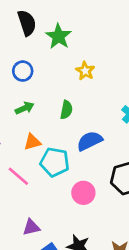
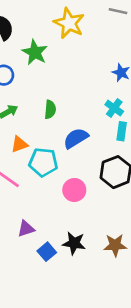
green star: (59, 36) -> (35, 52), moved
yellow star: (85, 71) -> (69, 23), moved, size x1.6

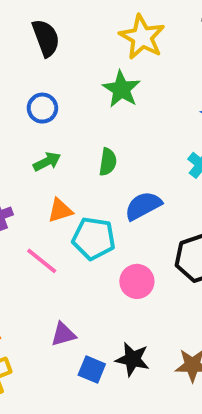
green star: (35, 52) -> (121, 89), moved
blue square: (47, 252) -> (92, 369), turned -30

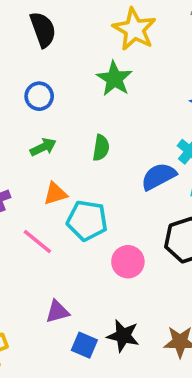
blue semicircle: (143, 206) -> (159, 176), moved

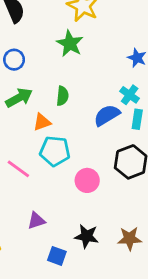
green arrow: (43, 147) -> (19, 98), size x1.4
orange triangle: (55, 194) -> (42, 122), moved
blue square: (84, 345) -> (57, 256), moved

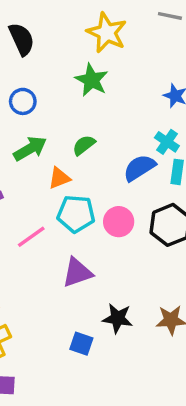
green semicircle: (62, 96) -> (84, 145), turned -132
pink line: (18, 169) -> (31, 237), turned -70
pink circle: (87, 180) -> (119, 222), moved
purple triangle: (36, 221) -> (77, 273), moved, size x1.4

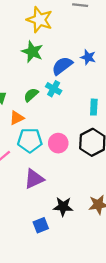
cyan cross: (167, 142) -> (54, 89), moved
blue semicircle: (139, 168) -> (62, 66), moved
blue square: (81, 344) -> (41, 225), turned -35

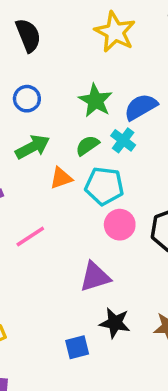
green star: (32, 52) -> (96, 100), moved
cyan pentagon: (30, 140) -> (104, 186), moved
purple triangle: (34, 179) -> (95, 277), moved

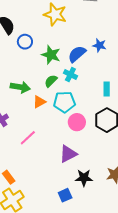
blue circle: (27, 99) -> (25, 42), moved
green arrow: (33, 147) -> (20, 87), turned 48

